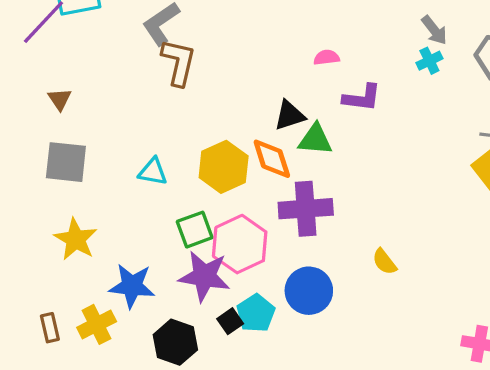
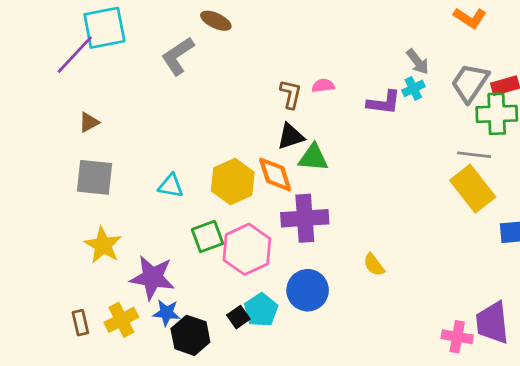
brown L-shape: (179, 62) -> (291, 94), moved, size x0.7
purple L-shape: (362, 98) -> (384, 103), moved
brown triangle: (60, 99) -> (89, 122), turned 35
purple star: (204, 276) -> (152, 278), moved
blue star: (132, 286) -> (166, 313), moved, size x0.7

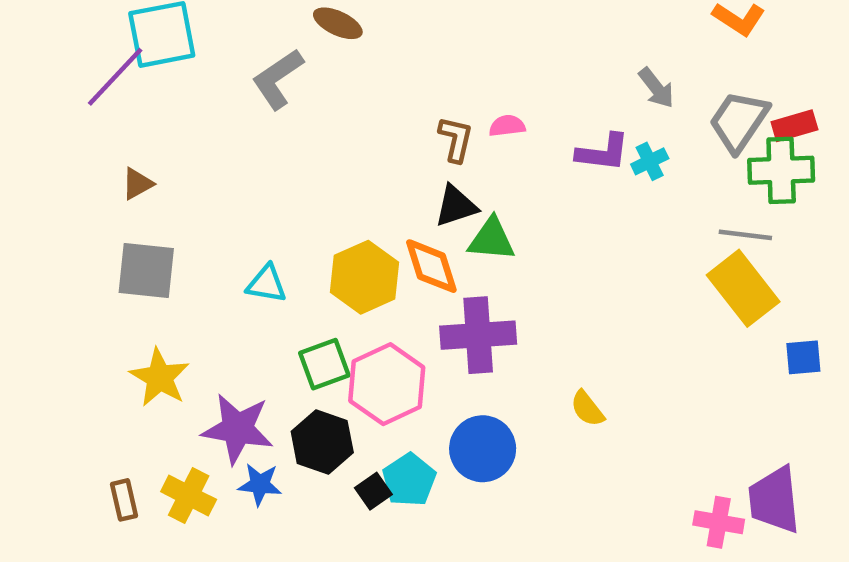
cyan cross: (413, 88) -> (650, 161), moved
yellow cross: (121, 320) -> (189, 496), turned -36
black hexagon: (190, 335) -> (322, 442), moved

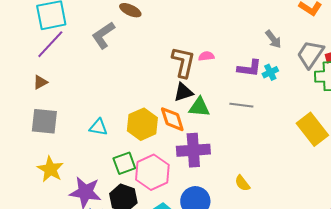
purple line: (115, 77) -> (50, 44), moved
brown L-shape: (456, 139) -> (183, 62), size x1.5
gray line: (745, 235) -> (241, 105), moved

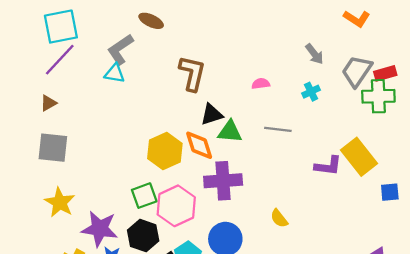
pink semicircle: (206, 56) -> (261, 84), moved
brown L-shape: (183, 62) -> (192, 73), moved
purple L-shape: (249, 68) -> (328, 166), moved
cyan triangle: (98, 127) -> (115, 73), moved

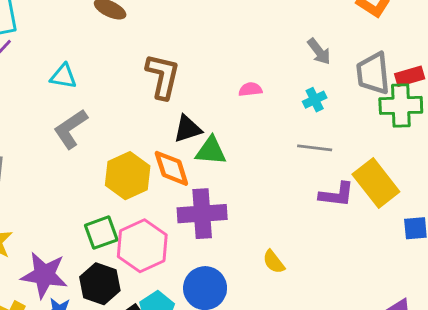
gray L-shape: (120, 49) -> (71, 129), moved
gray trapezoid: (357, 71) -> (373, 73), turned -40
gray line: (278, 129) -> (315, 148), moved

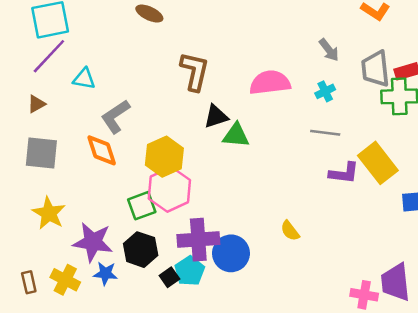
cyan triangle: (63, 76) -> (84, 79), moved
pink semicircle: (250, 89) -> (270, 83), size x2.0
orange diamond: (171, 168) -> (102, 150), moved
purple cross: (202, 214) -> (198, 240), moved
pink hexagon: (142, 246) -> (169, 189), moved

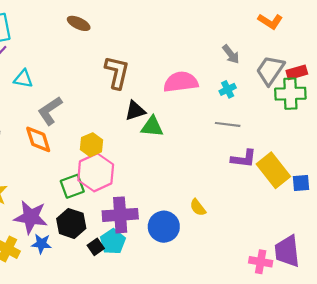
gray trapezoid: (375, 69) -> (270, 70), turned 40
yellow hexagon: (164, 157) -> (91, 145), size x0.7
yellow rectangle: (378, 163) -> (273, 170), moved
blue circle: (231, 253) -> (164, 227), moved

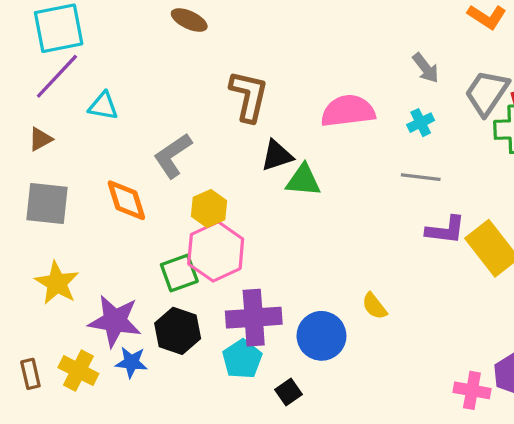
gray L-shape: (50, 111) -> (173, 156), moved
black square: (96, 247) -> (288, 392), moved

